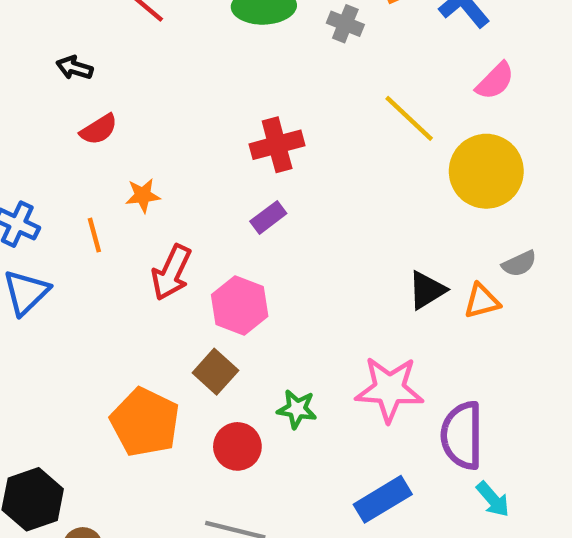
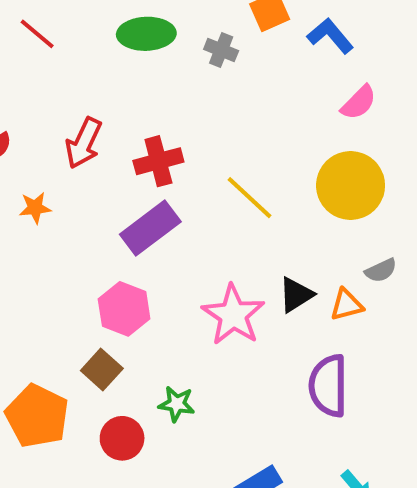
yellow line: (409, 118) -> (249, 198), moved
purple rectangle: (268, 217) -> (150, 228), size x1.8
red arrow: (171, 273) -> (84, 143), moved
pink star: (389, 389) -> (233, 315), moved, turned 30
purple semicircle: (462, 435) -> (328, 386), moved

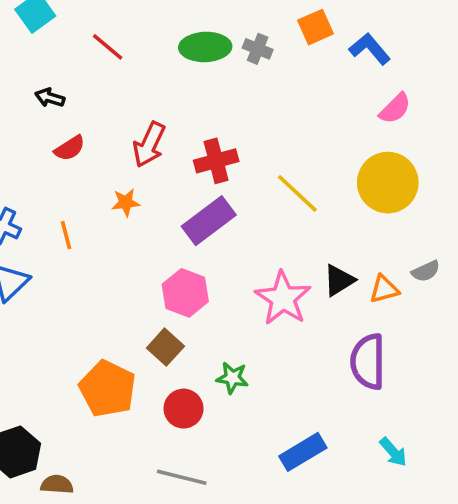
gray cross: (221, 50) -> (258, 49), moved
orange star: (35, 208) -> (126, 202), moved
gray semicircle: (381, 270) -> (426, 271), moved

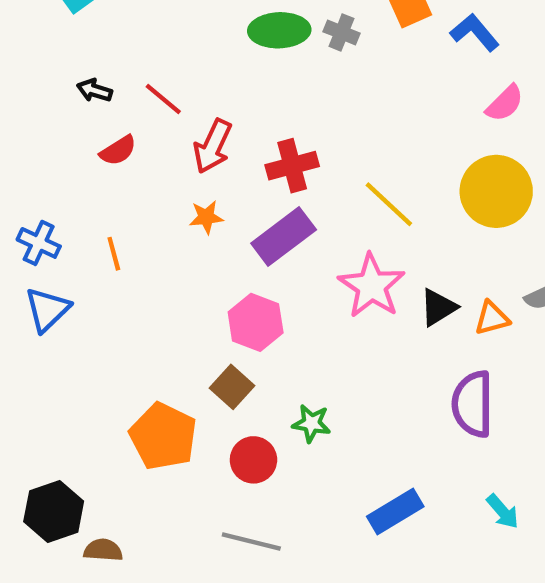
red line: (108, 47) -> (163, 99), moved
orange star: (126, 202) -> (206, 217), moved
pink star: (283, 298) -> (372, 286), moved

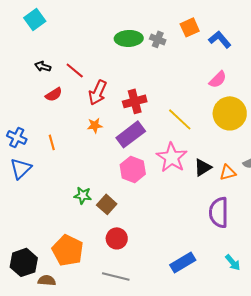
pink semicircle: (505, 103) -> (218, 79), moved
pink hexagon: (256, 322) -> (133, 169), moved
green star: (311, 423) -> (83, 195), moved
orange pentagon: (163, 436) -> (68, 250), moved

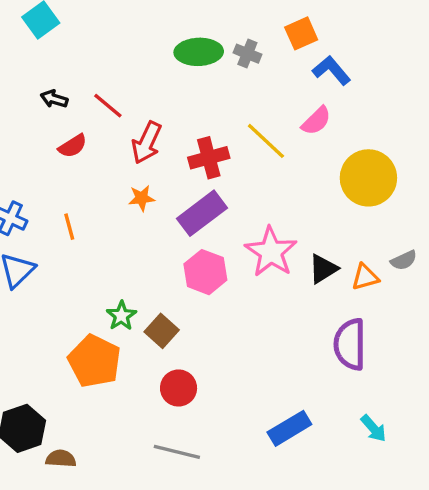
blue L-shape: (220, 39) -> (331, 70), moved
pink semicircle: (218, 79) -> (316, 121), moved
yellow line: (180, 119) -> (266, 141), moved
green star: (83, 195) -> (121, 316), turned 30
orange pentagon: (68, 250) -> (94, 361), moved

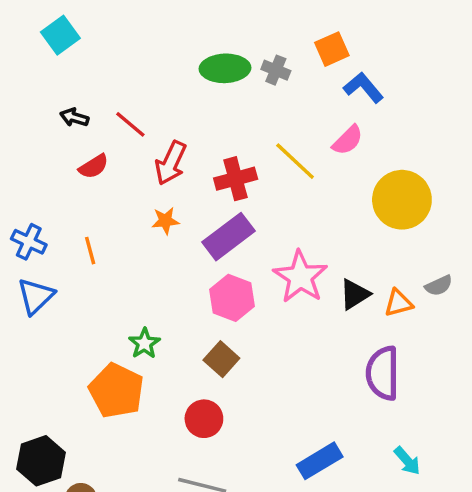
brown square: (162, 331) -> (221, 359), moved

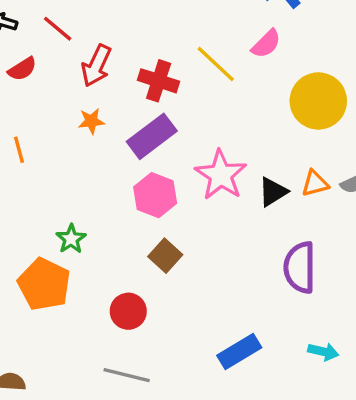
red cross: (236, 179) -> (159, 81), turned 33
orange triangle: (398, 303) -> (315, 183), moved
brown square: (221, 359) -> (165, 256), moved
cyan arrow: (407, 461) -> (323, 352), turned -36

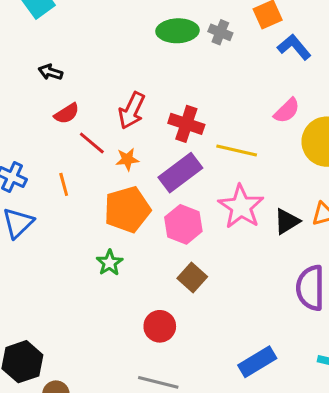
red line: (58, 29) -> (92, 143), moved
pink semicircle: (266, 44) -> (287, 111), moved
yellow line: (216, 64) -> (237, 150), moved, turned -30
orange pentagon: (44, 284) -> (127, 210), moved, turned 30

